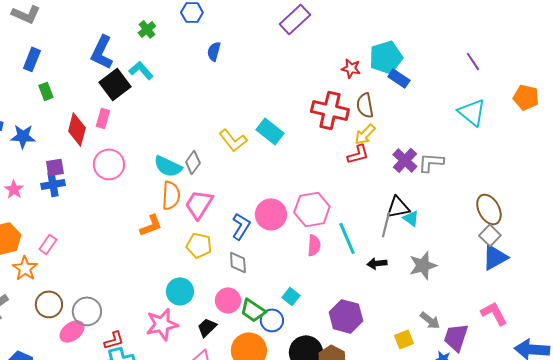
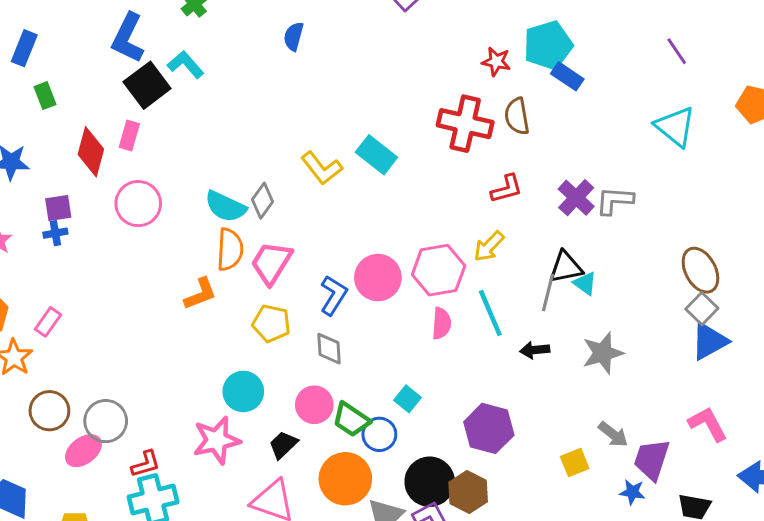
yellow arrow: (365, 134) -> (489, 246), moved
blue cross: (53, 184) -> (55, 233), size x0.7

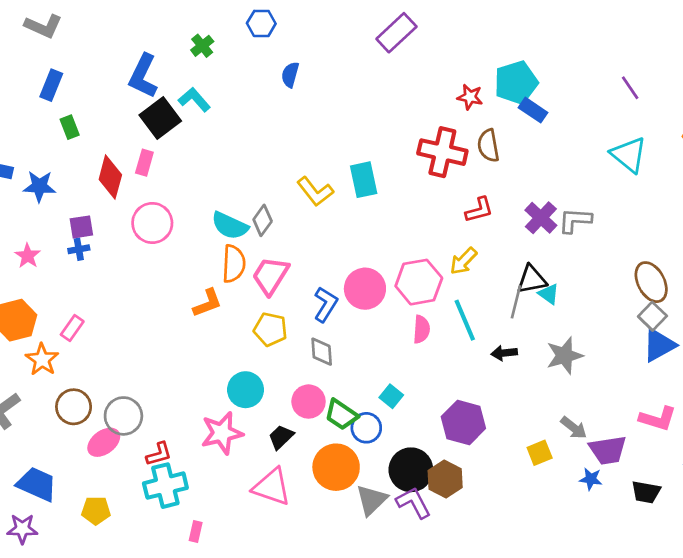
cyan rectangle: (376, 155) -> (364, 180), turned 40
pink L-shape: (708, 424) -> (658, 419), turned 135
purple trapezoid: (652, 460) -> (608, 450), turned -117

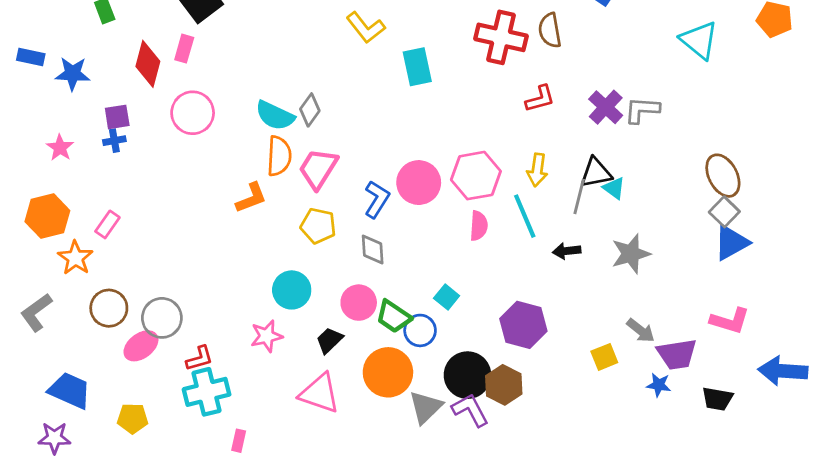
yellow L-shape: (315, 191) -> (366, 28), moved
yellow arrow: (463, 261) -> (537, 170), moved, turned -36
pink star: (222, 433) -> (267, 336), size x0.7

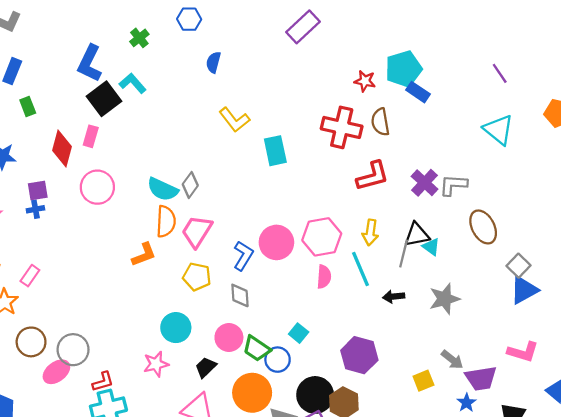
red L-shape: (540, 99) -> (373, 176), size x1.4
brown ellipse: (723, 176) -> (483, 227), moved
blue star: (659, 385) -> (467, 403), turned 30

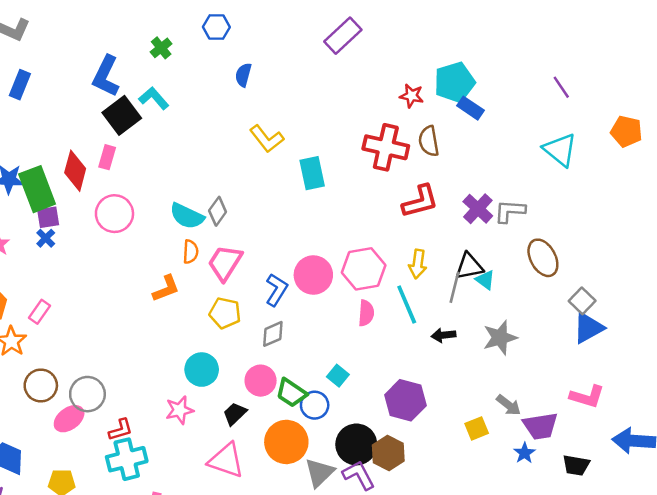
green rectangle: (28, 106) -> (37, 189), moved, size x2.0
blue cross: (35, 209) -> (46, 238), turned -35
orange semicircle: (166, 221) -> (191, 252), size x0.7
gray diamond: (240, 295) -> (273, 334), turned 70

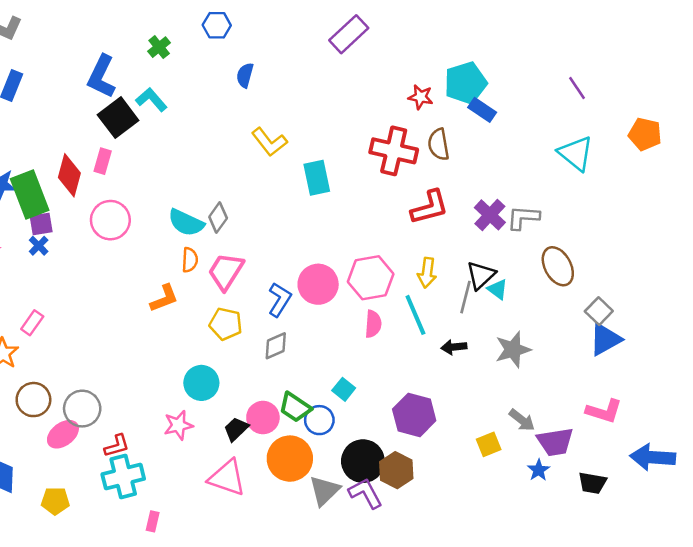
black triangle: (469, 266) -> (481, 275), turned -32
pink circle: (261, 381) -> (263, 418), moved

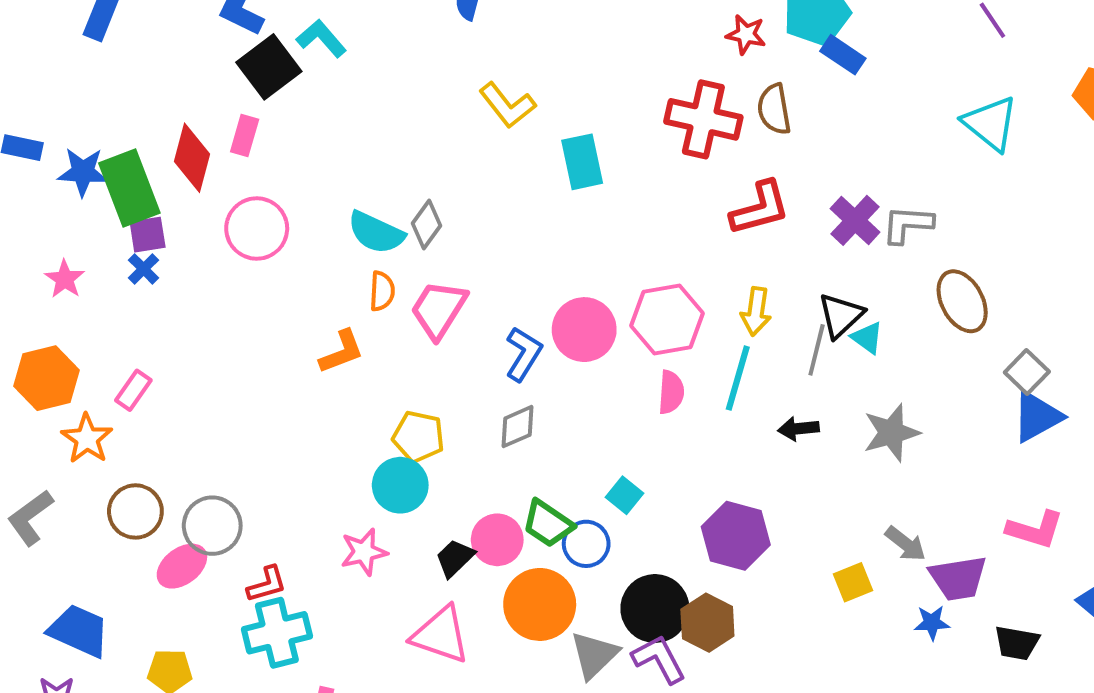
cyan line: (415, 315) -> (738, 378), turned 39
yellow pentagon: (226, 324) -> (418, 437), moved
blue star: (539, 470) -> (932, 623), turned 30

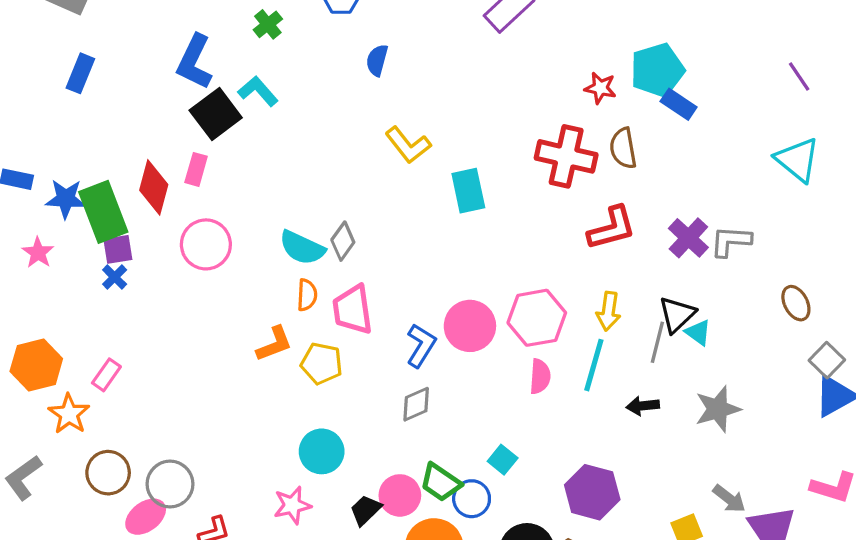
pink star: (65, 279) -> (38, 253), moved
brown ellipse: (962, 301) -> (796, 303), moved, size x0.7
pink trapezoid: (439, 309) -> (353, 310), turned -40
yellow pentagon: (418, 437) -> (322, 363), moved

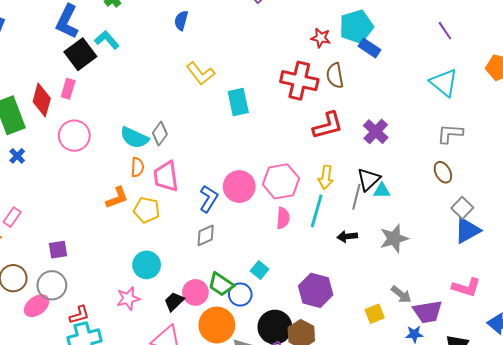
gray L-shape: (731, 241) -> (450, 134), moved
purple square: (118, 249) -> (58, 250), moved
cyan triangle: (698, 332) -> (382, 191), turned -36

